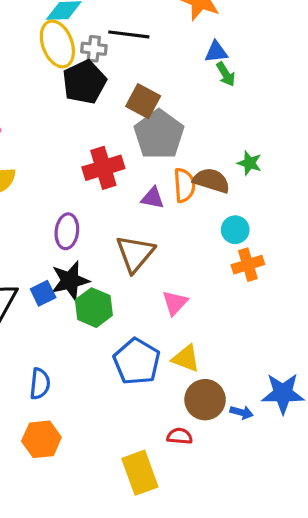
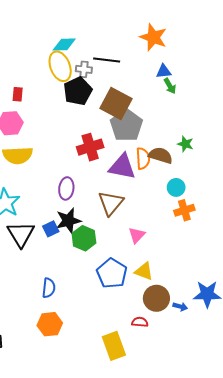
brown square: (143, 101) -> (116, 104), size x1.4
purple triangle: (153, 198) -> (122, 167), size x1.8

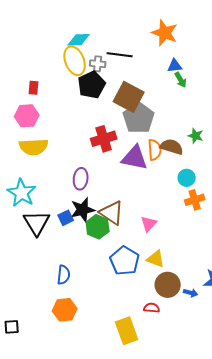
brown triangle: (111, 203) -> (112, 213), moved, turned -36

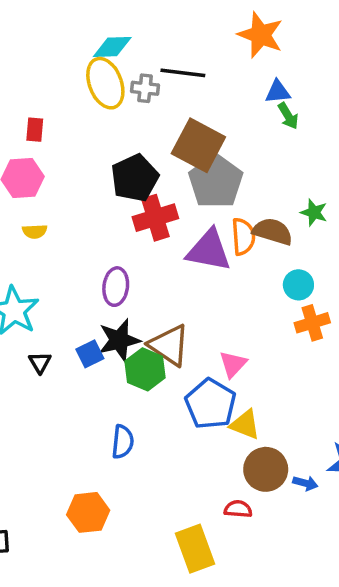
black pentagon: (92, 85) -> (135, 178), moved
yellow semicircle: (34, 147) -> (35, 231), size x0.5
black triangle: (37, 223) -> (40, 362), size x0.5
blue pentagon: (125, 261) -> (211, 404), moved
blue semicircle: (64, 275) -> (123, 442), moved

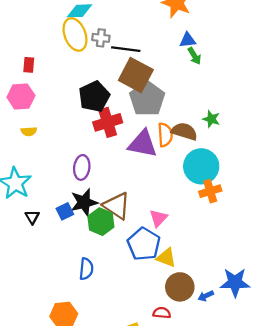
black line: (183, 73) -> (126, 49), moved
cyan circle: (298, 285) -> (201, 166), size x1.8
blue arrow: (305, 483) -> (206, 296), turned 140

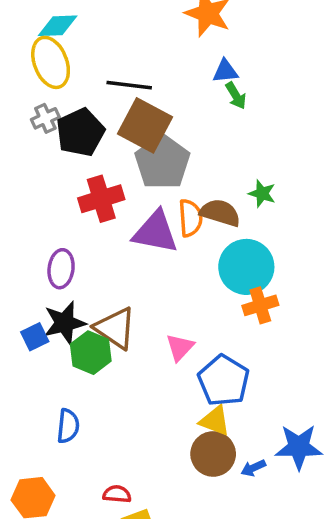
gray cross: (101, 38) -> (45, 118), moved, turned -30
black pentagon: (94, 96) -> (80, 132), moved
blue pentagon: (144, 244) -> (224, 381), moved
yellow triangle: (166, 258) -> (215, 421), moved
red semicircle: (162, 313) -> (117, 494), moved

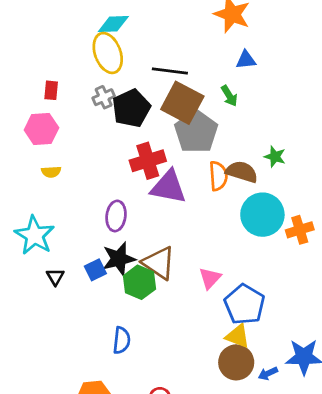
green arrow: (236, 96) -> (229, 96), moved
purple triangle: (155, 232) -> (169, 187), moved
orange cross: (260, 305) -> (300, 230), moved

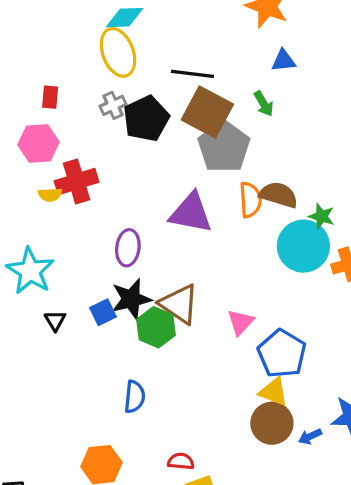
green star: (275, 157) -> (322, 216), moved
red cross: (148, 161) -> (77, 182), moved

